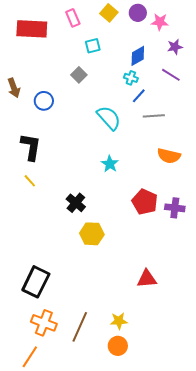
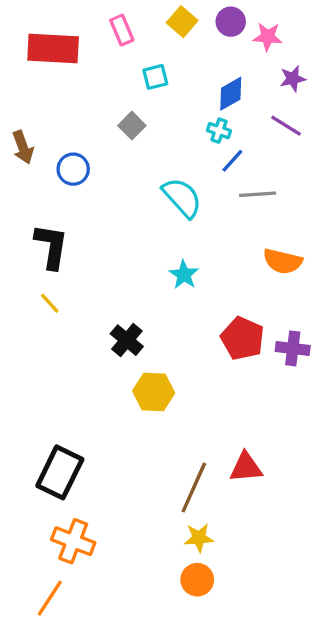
brown line: (80, 327) -> (194, 488), moved

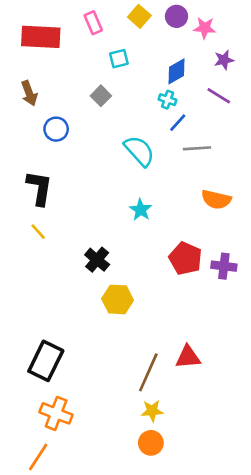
brown arrow: (23, 147) -> (29, 93), moved

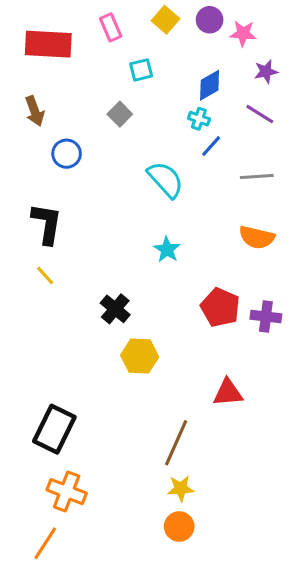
gray line: (197, 148) -> (257, 176), moved
red triangle: (188, 357) -> (228, 393), moved

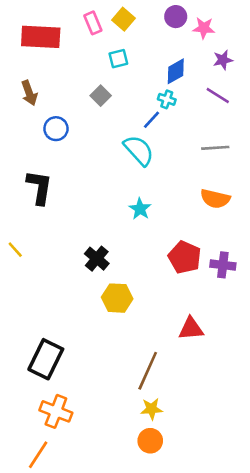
yellow square: (165, 20) -> (123, 19), moved
blue line: (211, 146) -> (152, 120), moved
yellow line: (45, 275) -> (15, 250), moved

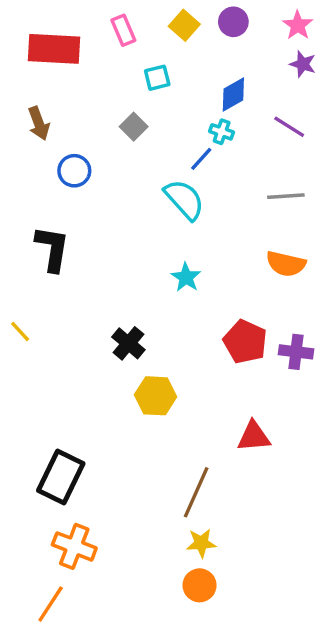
yellow square: (123, 19) -> (184, 25), moved
pink star: (204, 28) -> (298, 25), moved, turned 30
purple star: (223, 60) -> (303, 64), moved, turned 30

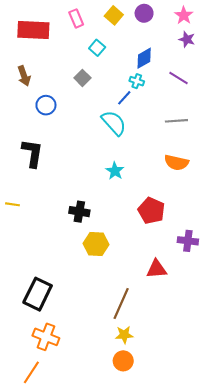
cyan square: (157, 78) -> (97, 48), turned -35
yellow line: (20, 331) -> (13, 204), turned -40
black cross: (128, 343) -> (79, 212), turned -30
purple cross: (296, 352) -> (188, 241), moved

